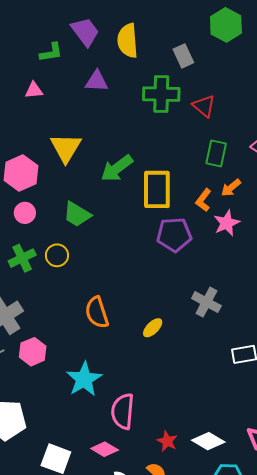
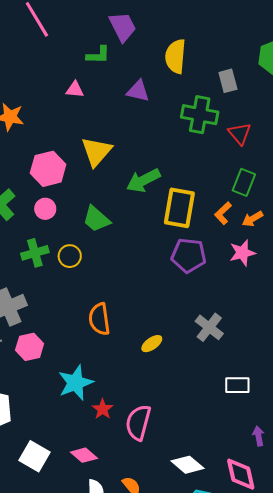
purple trapezoid: (85, 32) -> (123, 27), moved
orange L-shape: (203, 200) -> (223, 213), moved
pink semicircle: (123, 411) -> (138, 423), moved
red star: (167, 441) -> (103, 409), moved

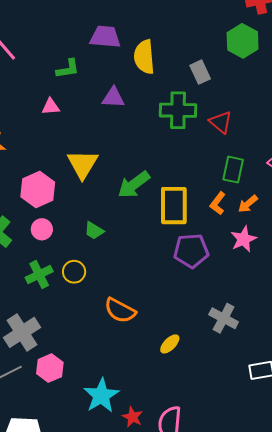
purple trapezoid: (123, 27) -> (105, 37), moved, turned -48
green trapezoid: (96, 219) -> (94, 231), size x0.7
orange semicircle: (99, 319) -> (120, 310), moved, turned -44

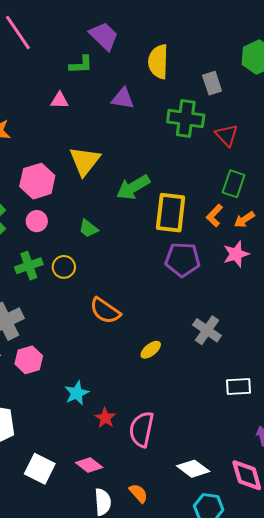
purple trapezoid: (105, 37) -> (104, 36), moved, turned 32
cyan star: (101, 396) -> (77, 393), size x0.7

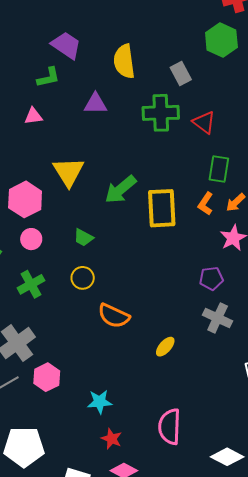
purple pentagon: (183, 260) -> (211, 278), moved, size x0.7
yellow circle: (64, 267) -> (83, 278), moved
cyan star: (77, 393) -> (100, 402), turned 30
red star: (105, 418) -> (112, 439), moved

